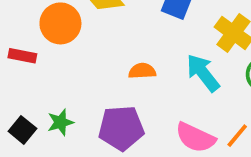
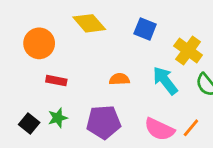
orange circle: (60, 23) -> (39, 43), moved
red rectangle: (22, 56) -> (56, 81), moved

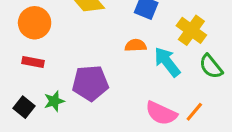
orange semicircle: (119, 79) -> (136, 45), moved
red rectangle: (56, 81) -> (33, 62), moved
purple pentagon: (104, 122) -> (90, 83), moved

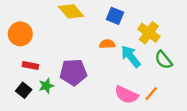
orange circle: (35, 23) -> (20, 34), moved
red rectangle: (33, 62) -> (30, 65), moved

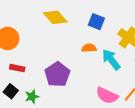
purple pentagon: (73, 72) -> (57, 74), turned -30
green star: (46, 86) -> (32, 97), moved

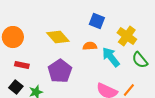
yellow diamond: (55, 17) -> (58, 37), moved

